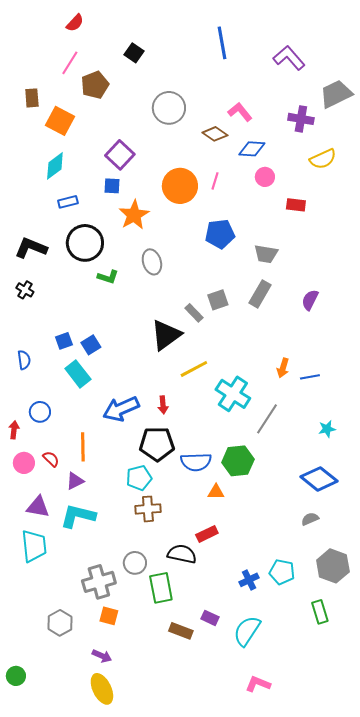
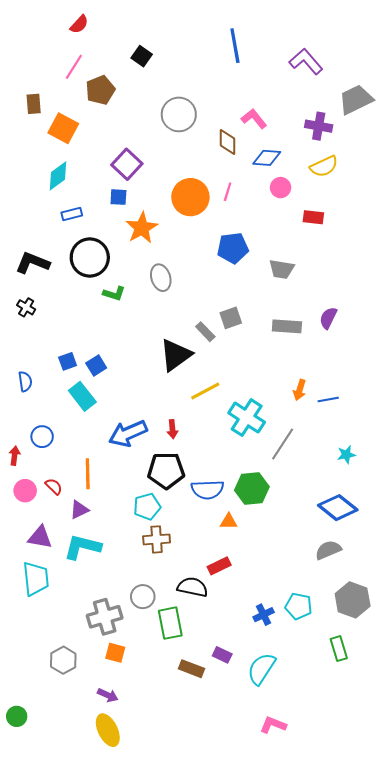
brown diamond: (215, 134) -> (228, 142), turned 55
yellow semicircle: (323, 159) -> (324, 166), moved
gray rectangle: (260, 294) -> (287, 326), moved, turned 64
gray semicircle: (310, 519) -> (328, 550), size x1.4

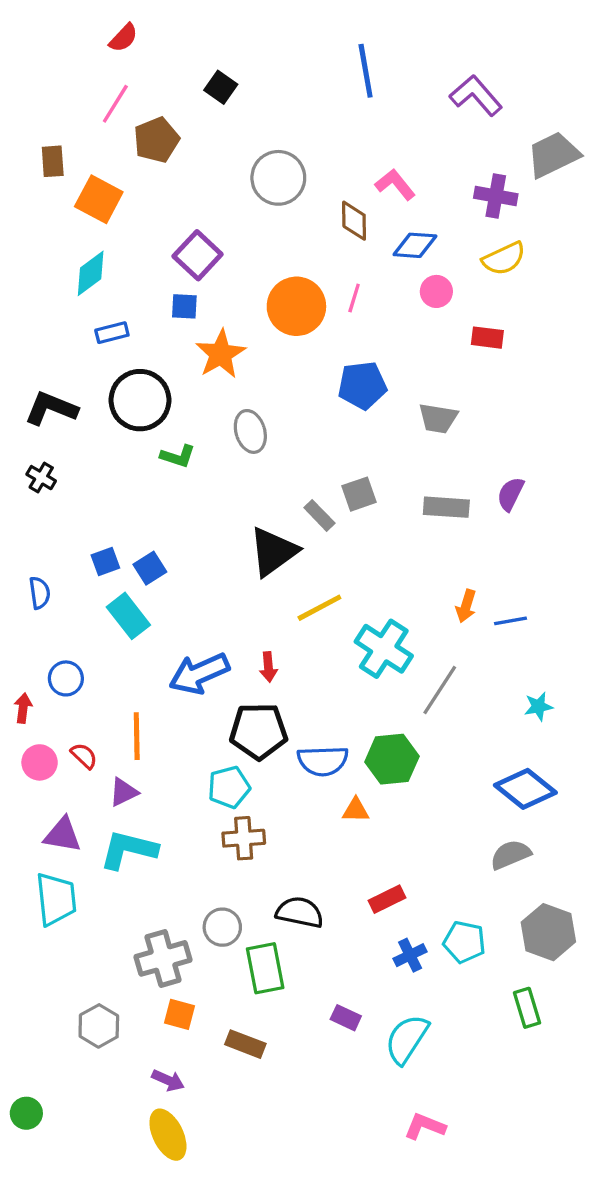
red rectangle: (219, 566) -> (387, 899), moved
brown rectangle: (192, 669) -> (245, 1044), moved

